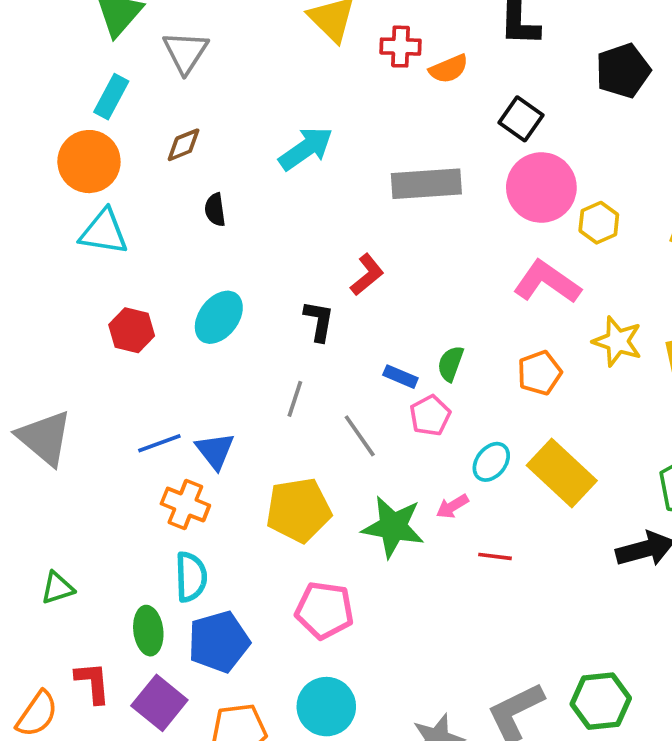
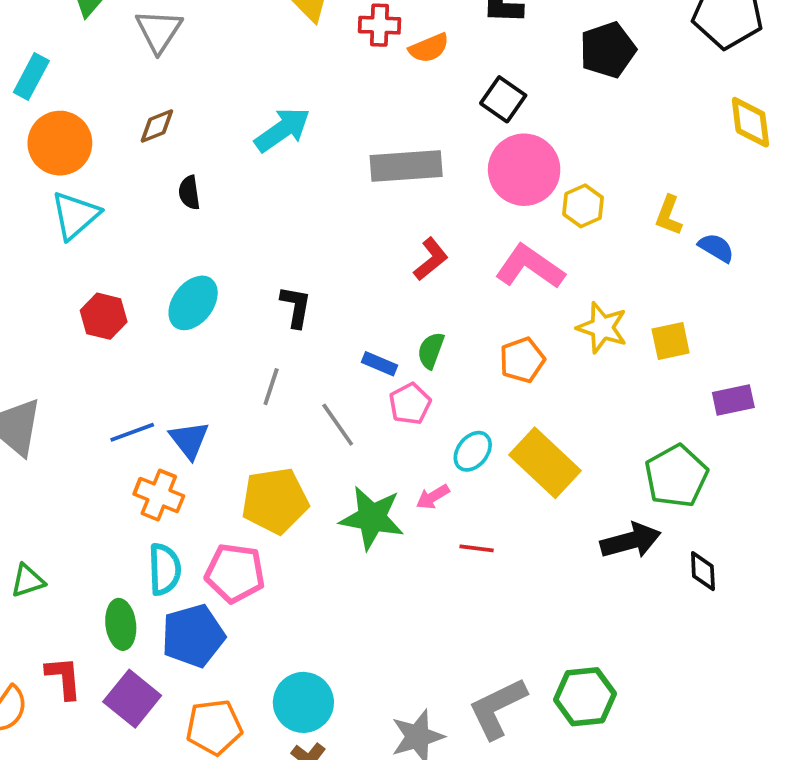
cyan rectangle: (111, 97) -> (31, 77), moved
cyan triangle: (104, 232) -> (75, 215), turned -50
red L-shape: (367, 275) -> (431, 259), moved
pink pentagon: (324, 610) -> (235, 573), moved

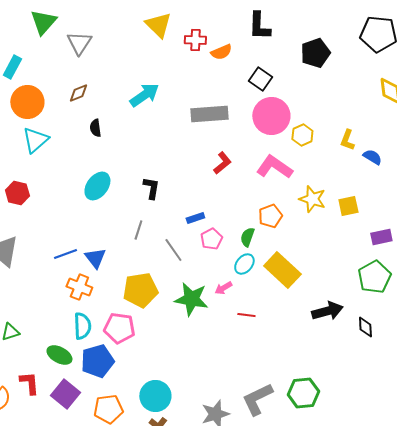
red hexagon: (104, 316) -> (17, 193), moved
green semicircle: (431, 350) -> (247, 237), moved
blue rectangle: (379, 364) -> (195, 218), turned -42
green pentagon: (676, 476) -> (374, 277), moved
green ellipse: (121, 624) -> (59, 355), turned -55

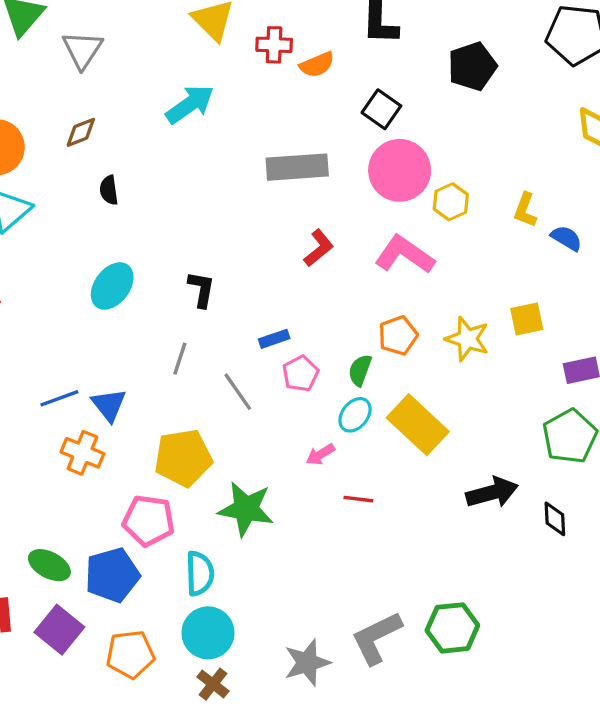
cyan arrow: (144, 95) -> (190, 104), moved
yellow star: (312, 199) -> (467, 339), moved
green star: (191, 299) -> (246, 509), moved
cyan semicircle: (82, 326) -> (200, 573), moved

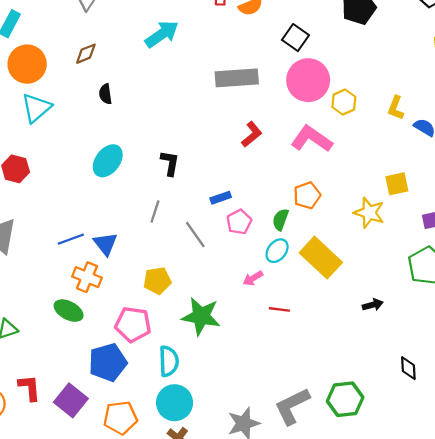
yellow star: (467, 339) -> (369, 213), moved
yellow pentagon: (183, 458) -> (157, 281), size x0.7
black arrow: (492, 492) -> (373, 305), size x0.6
black diamond: (555, 519) -> (408, 368), moved
green ellipse: (49, 565) -> (69, 311), moved

